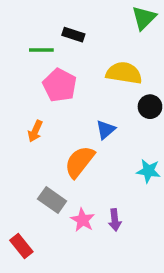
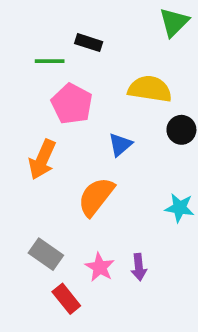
blue triangle: (106, 130) -> (120, 145), moved
orange arrow: (35, 131) -> (42, 160), size x1.5
gray rectangle: (52, 200) -> (46, 254), moved
red rectangle: (21, 246) -> (66, 299), moved

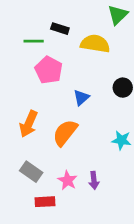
yellow semicircle: (150, 89) -> (95, 44), moved
orange arrow: (42, 160) -> (29, 124), moved
red rectangle: (66, 299) -> (45, 202), turned -54

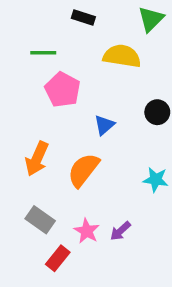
black rectangle: (60, 29) -> (83, 17), moved
purple arrow: (94, 180) -> (120, 231), turned 54
red rectangle: (45, 202) -> (58, 258), turned -48

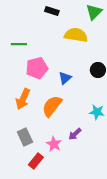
green line: (43, 53) -> (19, 44), moved
pink pentagon: (63, 90) -> (37, 68), moved, turned 30
gray rectangle: (40, 220) -> (25, 137), turned 30
purple arrow: (120, 231) -> (75, 134), moved

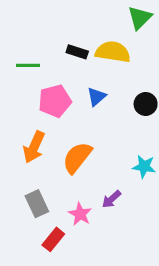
black rectangle: (52, 11) -> (77, 52), moved
blue triangle: (65, 78) -> (96, 97), moved

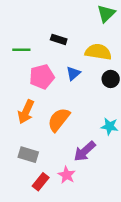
yellow semicircle: (113, 52) -> (98, 52), moved
purple arrow: (111, 199) -> (85, 151), size x1.5
gray rectangle: (37, 204) -> (28, 155), turned -48
pink star: (80, 214) -> (67, 175), moved

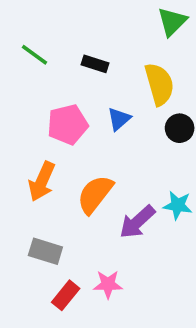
green line: (21, 50) -> (34, 55), moved, turned 36
yellow semicircle: (98, 52) -> (159, 84), turned 65
purple arrow: (85, 151) -> (137, 222), moved
pink star: (67, 175) -> (108, 284), turned -30

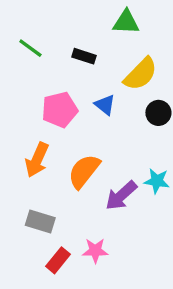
green triangle: (172, 22) -> (126, 22), moved, turned 48
yellow semicircle: (159, 84) -> (141, 74), turned 60
blue triangle: (119, 119) -> (105, 105), turned -40

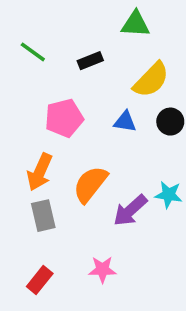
black rectangle: (84, 56) -> (90, 61), turned -40
blue triangle: (105, 105) -> (125, 122), moved, turned -30
gray rectangle: (40, 221) -> (43, 216), moved, turned 60
red rectangle: (58, 260) -> (40, 280), moved

